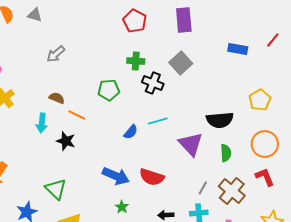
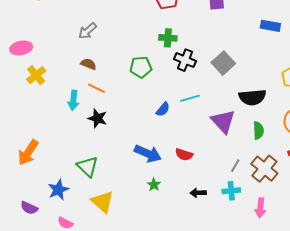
gray square: (181, 63) -> (223, 63), moved
brown semicircle: (57, 98) -> (88, 64), moved
orange line: (77, 115) -> (97, 88), moved
red semicircle: (152, 177) -> (184, 155), size x0.7

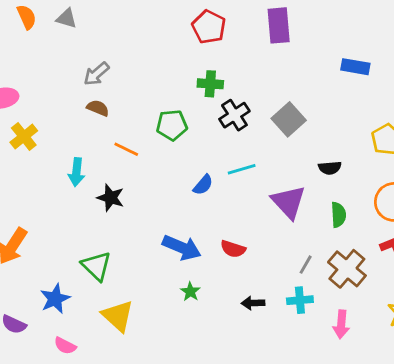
black cross: (185, 60) -> (234, 115), turned 35
brown semicircle: (88, 64) -> (98, 108), moved
orange line: (97, 88) -> (126, 149), moved
black semicircle: (252, 97) -> (330, 168), size x0.6

